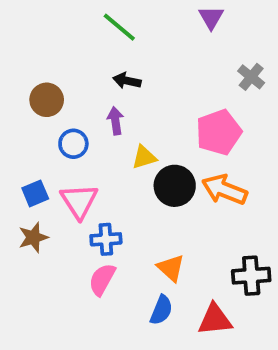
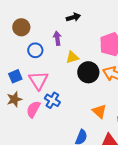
black arrow: (127, 81) -> (73, 17), moved, turned 152
blue cross: (106, 239) -> (52, 100), turned 35
orange triangle: (171, 268) -> (99, 111), moved
pink semicircle: (102, 279) -> (33, 109), moved

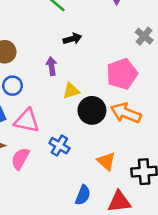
blue circle: (35, 50) -> (12, 86), moved
pink triangle: (38, 80) -> (27, 121), turned -45
blue cross: (52, 100) -> (59, 146), moved

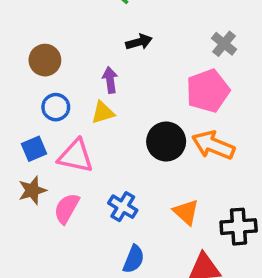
gray cross: (144, 36) -> (224, 44), moved
yellow triangle: (71, 91) -> (103, 113), moved
blue cross: (59, 146) -> (123, 207), moved
blue semicircle: (83, 195) -> (134, 259), moved

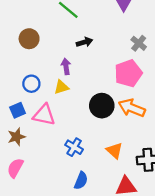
brown circle: (45, 60) -> (29, 39), moved
pink semicircle: (67, 208) -> (15, 168), moved

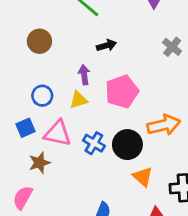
pink pentagon: (128, 73) -> (122, 91), moved
black circle: (102, 106) -> (127, 145), moved
orange arrow: (132, 108) -> (164, 125), turned 145
brown star: (16, 137) -> (39, 163), moved
blue cross: (74, 147) -> (94, 143), moved

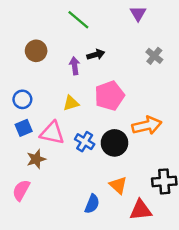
purple arrow: (84, 75) -> (75, 66), moved
blue circle: (42, 96) -> (22, 99), moved
orange triangle: (143, 177) -> (118, 185), moved

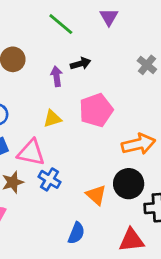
purple triangle: (138, 14) -> (109, 17), moved
blue cross: (85, 142) -> (49, 179), moved
black circle: (114, 143) -> (129, 184), moved
orange triangle: (118, 185) -> (96, 195), moved

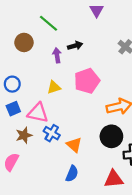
green line: (61, 24) -> (49, 23), moved
orange triangle: (96, 195) -> (74, 145), moved

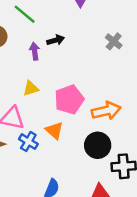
pink pentagon: (87, 81) -> (69, 100), moved
orange triangle: (74, 145) -> (54, 130), moved

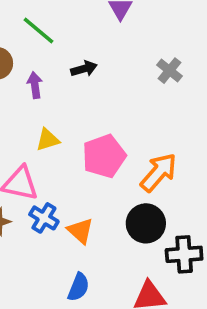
purple arrow: (35, 51) -> (35, 85), moved
orange arrow: (106, 111) -> (159, 172), turned -36
orange triangle: (54, 130) -> (80, 231), moved

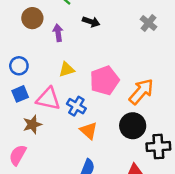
black arrow: (84, 69) -> (91, 22), turned 35
blue cross: (44, 218) -> (76, 106), moved

